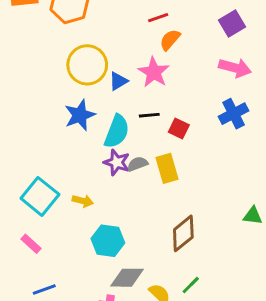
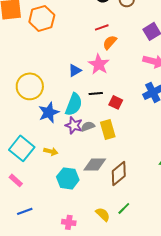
yellow circle: (87, 65) -> (30, 86), moved
blue star: (80, 115) -> (49, 112), moved
gray diamond: (127, 278) -> (95, 164), moved

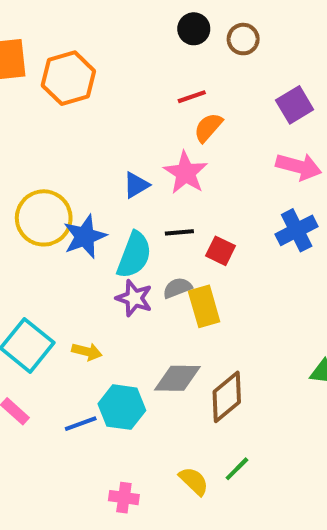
blue star: (49, 112) -> (85, 236), moved
gray semicircle: (88, 126) -> (177, 288), moved
blue line: (25, 211) -> (81, 424), moved

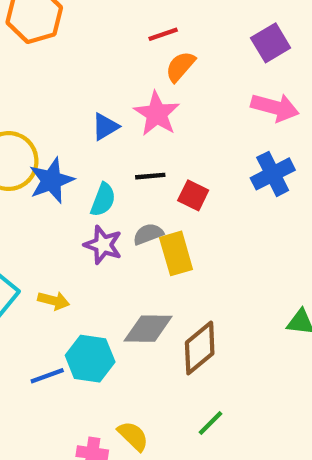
cyan semicircle: (134, 255) -> (103, 200), size x0.7
yellow semicircle: (194, 481) -> (133, 436), moved

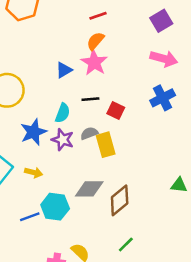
orange semicircle: (180, 67) -> (96, 41), moved
blue star: (51, 180) -> (34, 132), moved

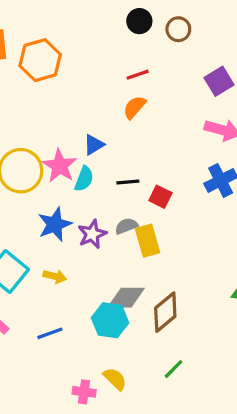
pink star: (94, 62) -> (60, 166), moved
cyan semicircle: (63, 113) -> (84, 179), moved
purple star: (63, 140) -> (92, 234), turned 30
cyan hexagon: (55, 207) -> (110, 320), moved

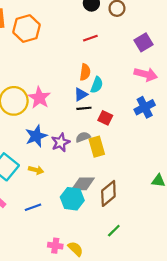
orange semicircle: (134, 107) -> (85, 72), moved, turned 147
blue triangle: (94, 145) -> (81, 95), moved
cyan semicircle: (84, 179) -> (97, 85), moved
yellow semicircle: (115, 379) -> (75, 249), moved

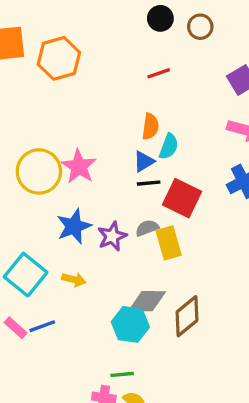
red square: (105, 118) -> (182, 198), size x1.6
blue line: (33, 207) -> (42, 326), moved
green line: (114, 231) -> (122, 374), moved, turned 40

